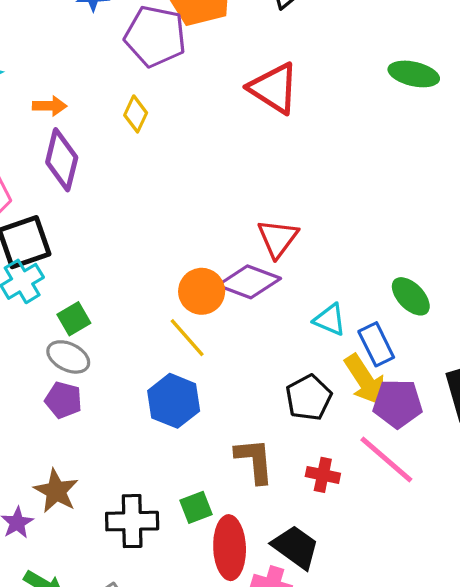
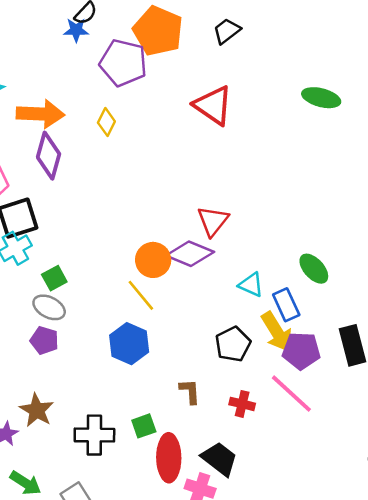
orange arrow: (50, 106) -> (40, 114), size x1.8
brown L-shape: (254, 461) -> (190, 391), size x0.7

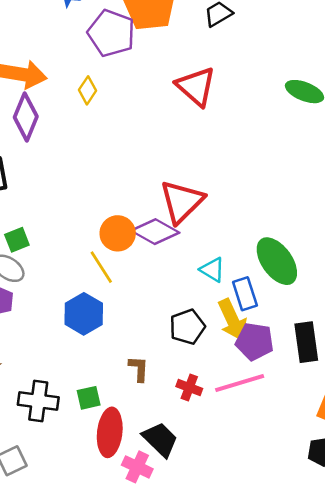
red triangle: (213, 221) -> (182, 202), size x1.4
green ellipse: (314, 269) -> (277, 261), size x1.5
pink line: (291, 394) -> (240, 383), turned -66

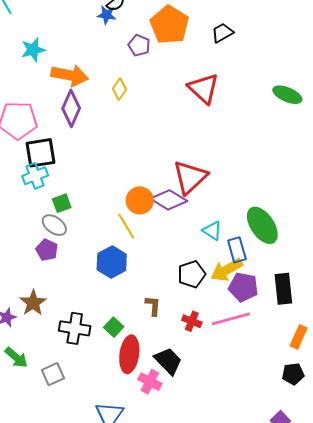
purple pentagon: (111, 33) -> (139, 45), size x0.6
yellow arrow: (232, 320) -> (227, 270), turned 84
green square: (89, 398) -> (114, 327), turned -36

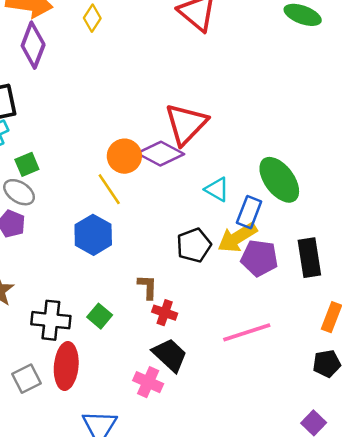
blue rectangle: (237, 250) -> (249, 212), turned 40
pink line: (231, 319) -> (247, 332), moved
red cross: (192, 321) -> (165, 313), moved
red ellipse: (129, 354) -> (66, 366), moved

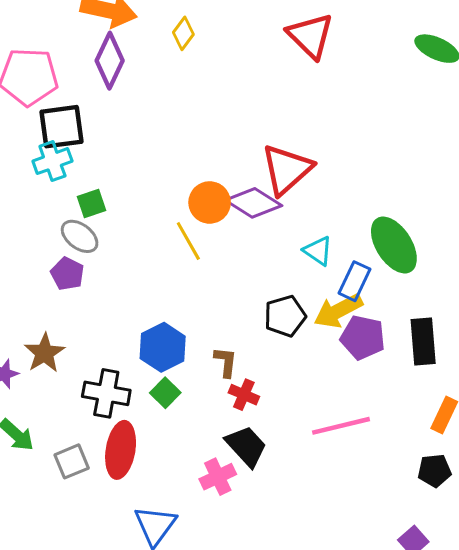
blue hexagon: (93, 235) -> (163, 347), moved
pink cross: (148, 382) -> (218, 477), turned 36

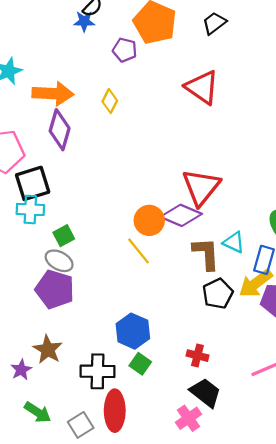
cyan cross: (52, 161) -> (30, 209), turned 32
purple pentagon: (67, 274) -> (55, 289), size x1.6
brown L-shape: (226, 362) -> (206, 254), moved, size x1.5

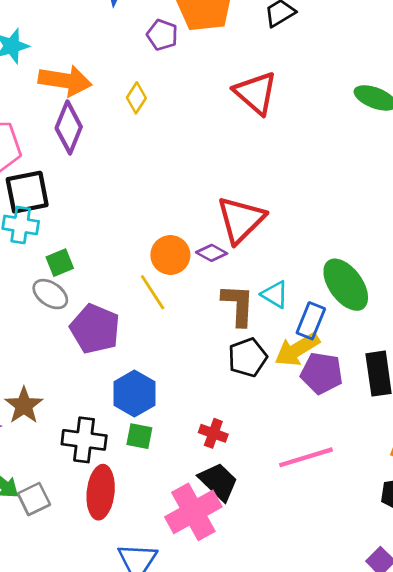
purple diamond: (181, 215) -> (212, 253), size x0.6
purple pentagon: (55, 289) -> (95, 329), moved
green square: (140, 364) -> (139, 436), turned -30
pink cross: (188, 418) -> (193, 512), size x1.6
gray square: (81, 425) -> (34, 499), moved

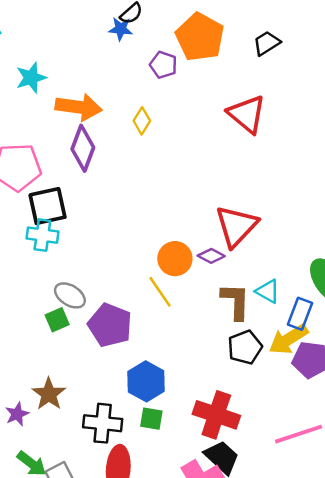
green square: (60, 263) -> (57, 320), moved
red cross: (213, 433) -> (216, 415), size x1.8

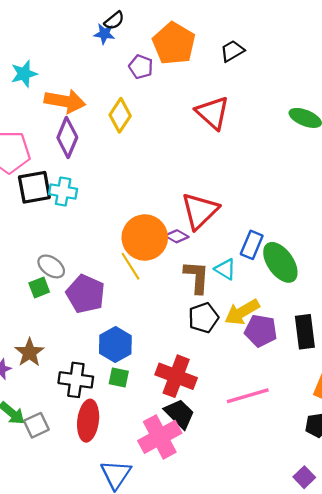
yellow diamond: (142, 121) -> (120, 115), size x1.4
cyan cross: (42, 235) -> (63, 192), moved
orange circle: (175, 259) -> (145, 238), size x1.5
blue rectangle: (300, 314) -> (252, 245), moved

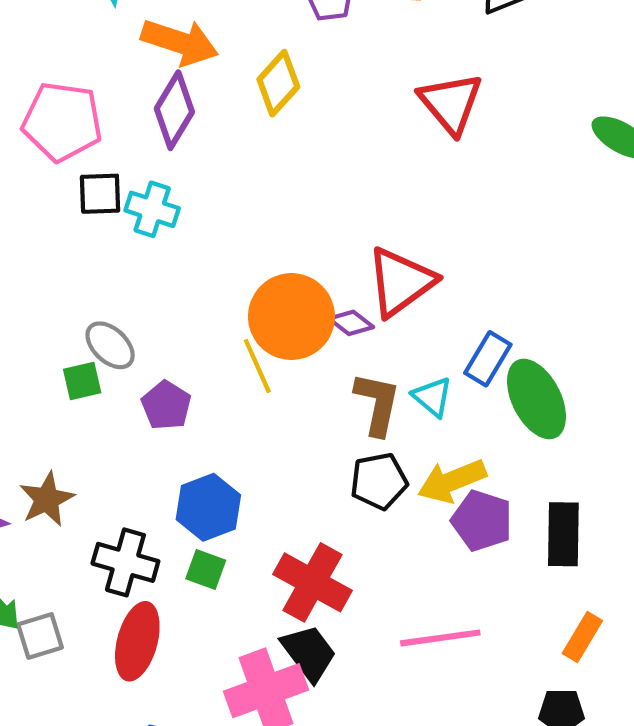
black square: (34, 187) -> (100, 194), size x0.7
purple pentagon: (85, 294) -> (166, 405), size x0.7

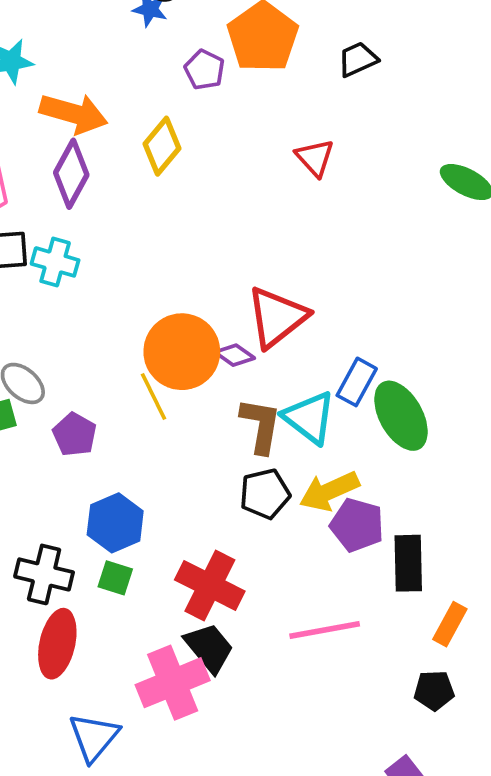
red triangle: (451, 103) -> (315, 158), size x0.7
cyan triangle: (432, 397) -> (309, 418), size x1.5
black rectangle: (563, 534) -> (408, 563), moved

